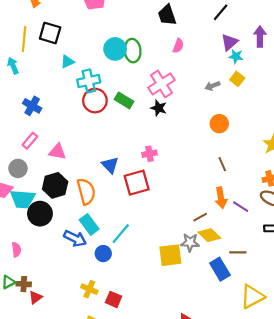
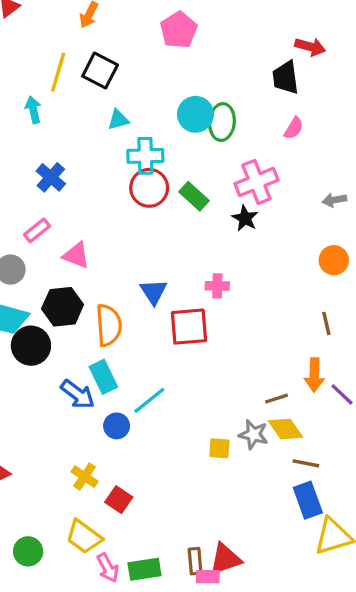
brown line: (238, 252) -> (306, 463), moved
yellow square: (170, 255) -> (219, 448), size x0.6
blue rectangle: (220, 269) -> (308, 500), moved

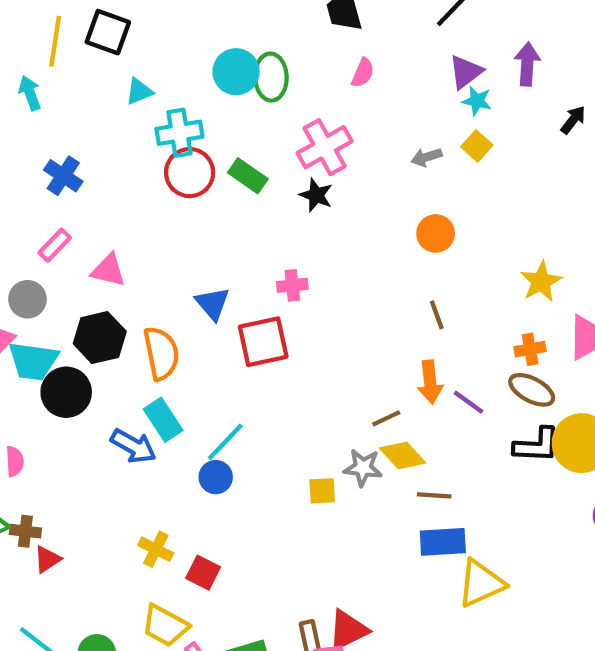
blue circle: (117, 426) -> (216, 477), moved
blue rectangle: (308, 500) -> (443, 542), turned -66

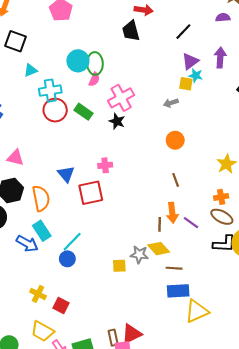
pink semicircle: (363, 73) -> (94, 79), moved
yellow square: (477, 146) -> (186, 84), moved, turned -32
brown line: (386, 418) -> (160, 224), moved, turned -64

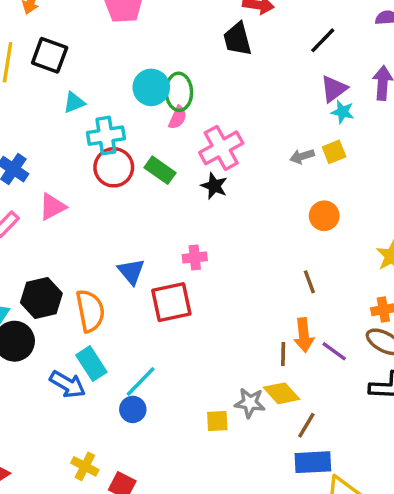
yellow square: (186, 84) -> (334, 152), moved, turned -32
orange circle: (175, 140) -> (324, 216), moved
pink triangle: (15, 158) -> (52, 207), moved, turned -42
brown line: (174, 268) -> (306, 425), turned -63

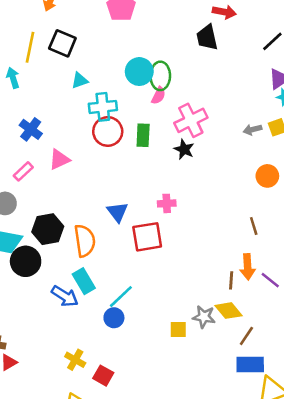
green rectangle: (160, 170) -> (143, 135), turned 55

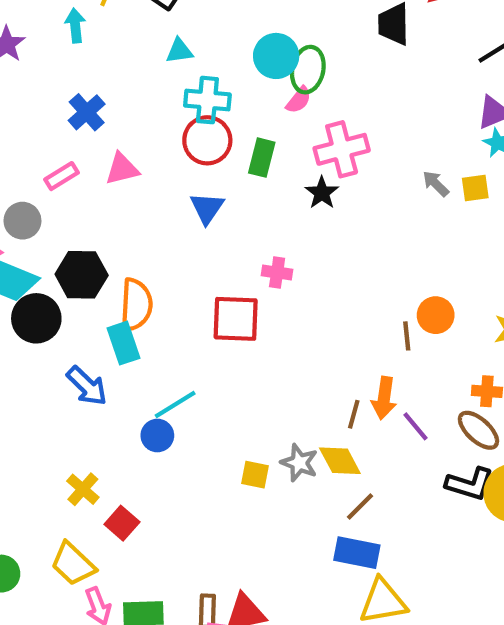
gray arrow: (252, 130) -> (436, 184), turned 48
orange circle: (267, 176) -> (436, 315), moved
blue triangle: (117, 212) -> (207, 208), moved
cyan rectangle: (84, 281) -> (124, 343), moved

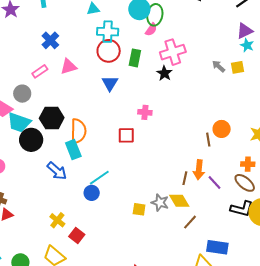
red square: (236, 319) -> (126, 135), size x0.7
blue rectangle: (357, 553) -> (217, 247), moved

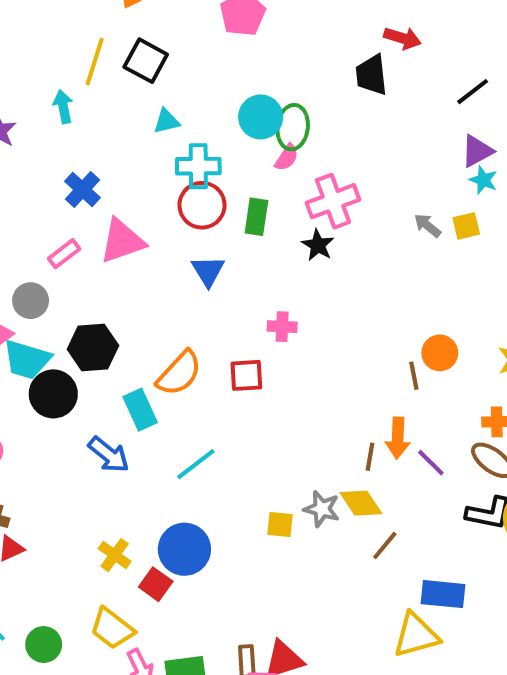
pink triangle: (69, 67) -> (122, 241), size x1.4
orange semicircle: (78, 131) -> (179, 373), moved, turned 45
blue circle: (92, 193) -> (184, 549), moved, size x1.6

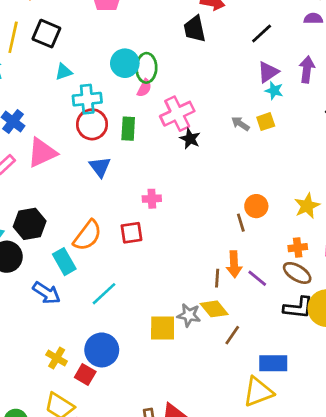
black star: (318, 245) -> (190, 139), moved
yellow square: (280, 525) -> (163, 328), size x1.5

